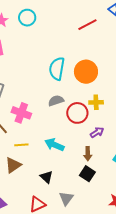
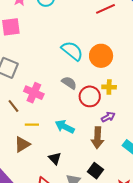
cyan semicircle: (57, 69) -> (72, 51), turned 115
gray semicircle: (56, 101) -> (69, 83), turned 49
brown arrow: (88, 154) -> (97, 138), size x1.5
black square: (87, 174) -> (95, 171), moved

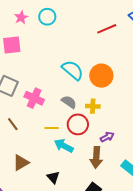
yellow cross: (109, 87) -> (93, 106), moved
pink cross: (34, 93) -> (34, 98), moved
red circle: (90, 96) -> (78, 124), moved
yellow line: (32, 125) -> (52, 128), moved

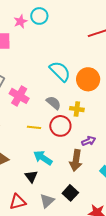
pink star: (21, 17) -> (20, 21), moved
cyan arrow: (64, 146) -> (43, 158), moved

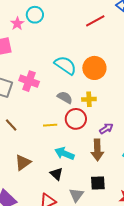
pink cross: (19, 96) -> (29, 81), moved
black square: (70, 193) -> (98, 183), turned -35

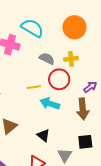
cyan semicircle: (65, 65) -> (32, 28), moved
cyan arrow: (64, 153) -> (50, 104), moved

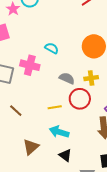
cyan semicircle: (32, 28) -> (52, 48), size x0.6
cyan arrow: (50, 104) -> (59, 132), moved

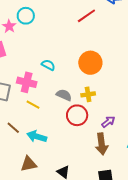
yellow line: (55, 107) -> (33, 105), moved, turned 40
cyan arrow: (59, 132) -> (37, 136), moved
brown triangle: (31, 147) -> (29, 164), turned 30

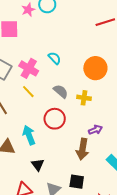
red circle: (77, 115) -> (55, 119), moved
cyan arrow: (37, 136) -> (29, 135), moved, turned 36

